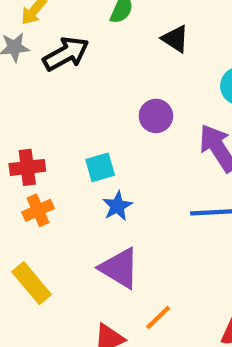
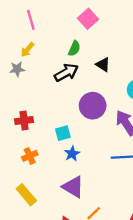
black arrow: (66, 54) -> (66, 72), moved
purple circle: (156, 116) -> (93, 106), size x1.5
red cross: (27, 167) -> (24, 121), moved

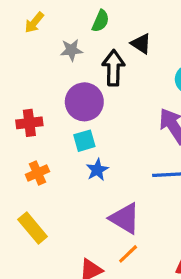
gray star: (17, 69) -> (71, 50), moved
black arrow: (66, 72) -> (113, 68), moved, turned -60
purple circle: (93, 106) -> (84, 102), moved
purple triangle: (73, 187) -> (125, 218), moved

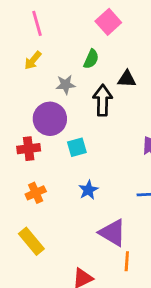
black triangle: (141, 44) -> (127, 79), turned -30
purple circle: (84, 102) -> (50, 119), moved
cyan square: (84, 141) -> (77, 147), moved
orange line: (128, 254) -> (127, 261), moved, turned -42

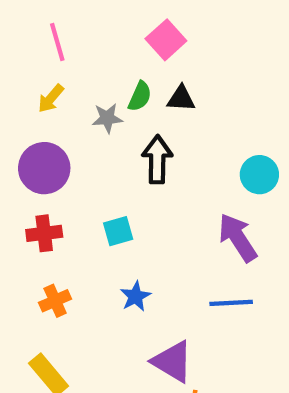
black triangle: (127, 79) -> (181, 99), moved
gray star: (66, 85) -> (107, 118), moved
purple circle: (50, 119) -> (44, 168), moved

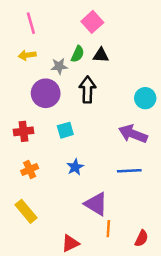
yellow arrow: (51, 99) -> (27, 55), turned 42
purple circle: (44, 168) -> (46, 93), moved
purple arrow: (238, 238) -> (133, 134), turned -36

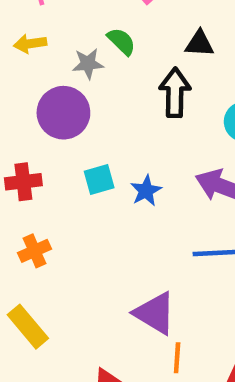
green semicircle: (78, 54) -> (121, 41), turned -70
black triangle: (101, 55) -> (199, 44), moved
black arrow: (87, 90) -> (175, 93), moved
blue star: (75, 167) -> (146, 191), moved

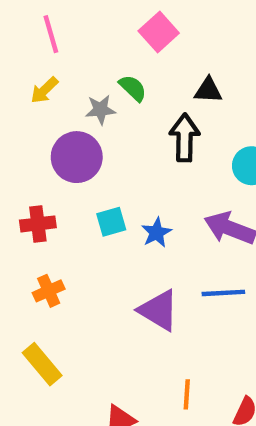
yellow arrow: (30, 44) -> (44, 90), turned -36
purple triangle: (155, 313) -> (159, 310), moved

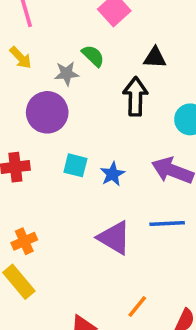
yellow arrow: (44, 90) -> (21, 58), turned -90
cyan square: (111, 222) -> (75, 165), turned 30
orange cross: (49, 291) -> (24, 241), moved
orange line: (187, 394) -> (137, 307), turned 35

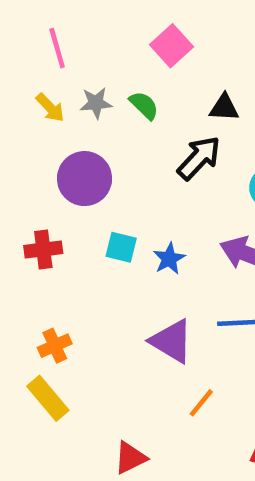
gray star: (67, 73) -> (96, 103), moved
black arrow: (135, 96) -> (199, 158), turned 42
orange line: (137, 307) -> (201, 403), moved

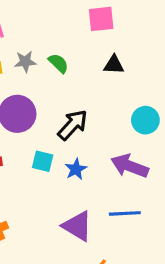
pink square: (171, 46) -> (101, 19), moved, turned 36
black arrow: (199, 158) -> (73, 125), moved

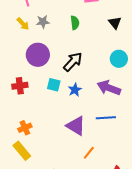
green semicircle: (58, 63) -> (75, 23), moved, turned 40
black triangle: (114, 65) -> (115, 23), moved, turned 48

